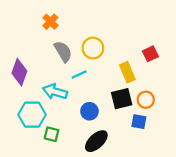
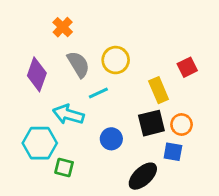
purple diamond: (19, 72) -> (37, 74), moved
black ellipse: (96, 141) -> (143, 176), moved

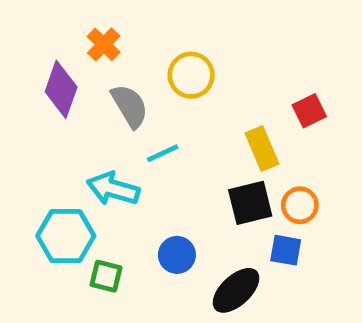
yellow circle: (116, 60) -> (191, 75), moved
purple diamond: (37, 74) -> (61, 89), moved
blue circle: (111, 139) -> (177, 255), moved

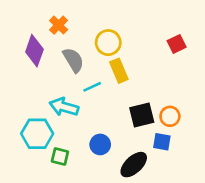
red square: (309, 111) -> (177, 44), moved
yellow rectangle: (262, 148) -> (119, 71), moved

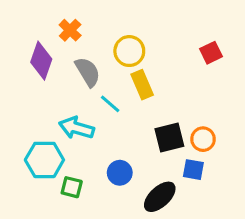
cyan line: (92, 87) -> (110, 104), turned 66

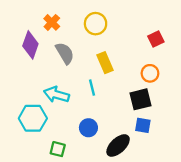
yellow circle: (129, 51) -> (96, 24), moved
cyan line: (110, 104) -> (92, 88), moved, turned 35
black square: (169, 138) -> (141, 99), moved
orange circle: (203, 139) -> (150, 73), moved
green square: (72, 187) -> (58, 149), moved

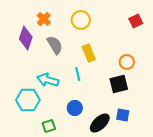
red square: (156, 39) -> (136, 21), moved
blue square: (143, 125) -> (123, 115), moved
green square: (58, 149) -> (49, 126), turned -32

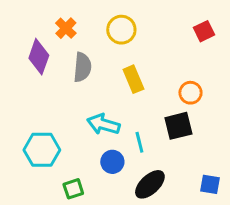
gray semicircle: (55, 45) -> (82, 67), turned 36
cyan line: (78, 74) -> (139, 142), moved
cyan arrow: (48, 80) -> (103, 124), moved
blue square: (123, 115) -> (210, 184), moved

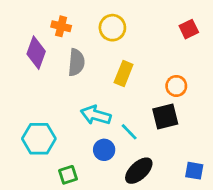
orange cross: (66, 28) -> (61, 26), turned -30
yellow rectangle: (133, 79) -> (124, 73), turned 45
cyan line: (139, 142) -> (129, 132), turned -30

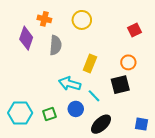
red square: (189, 29) -> (134, 30), moved
yellow rectangle: (124, 73) -> (90, 63), moved
cyan hexagon: (39, 139) -> (20, 113), moved
green square: (68, 175) -> (49, 114), moved

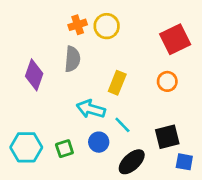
orange cross: (44, 19) -> (78, 25), moved, turned -32
red square: (134, 30) -> (175, 39), size x1.6
purple diamond: (26, 38) -> (34, 75), moved
black square: (120, 85) -> (167, 137), moved

